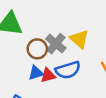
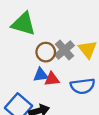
blue semicircle: (68, 70) -> (83, 86), moved

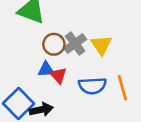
red triangle: (52, 79) -> (58, 75), turned 49

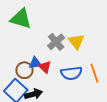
brown circle: (54, 44) -> (25, 70), moved

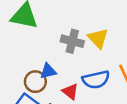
gray cross: (56, 42) -> (72, 41), turned -30
red triangle: (45, 67) -> (70, 91), moved

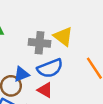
blue semicircle: (96, 80) -> (50, 68), moved

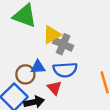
yellow triangle: (63, 36) -> (52, 35), moved, turned 36

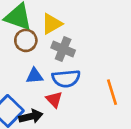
yellow triangle: (52, 35) -> (52, 24), moved
brown circle: (25, 74) -> (26, 40), moved

